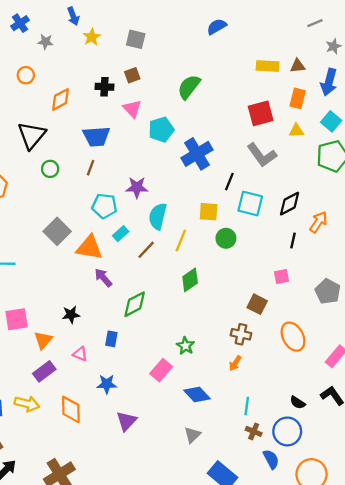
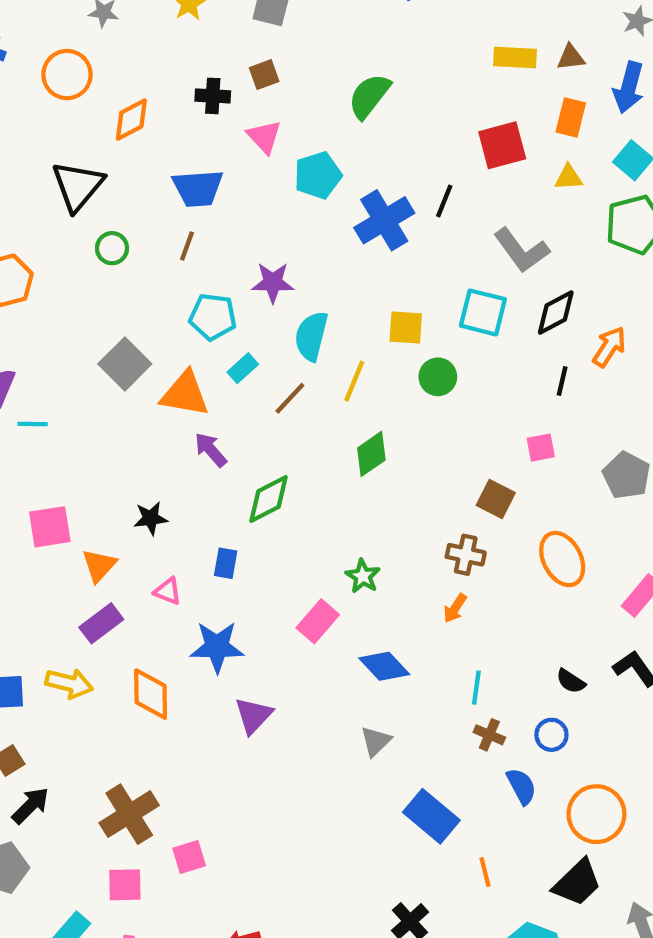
orange circle: (26, 75) -> (67, 75), size x1.5
gray L-shape: (262, 155) -> (521, 250), moved
black line: (229, 182) -> (444, 201), moved
blue star: (107, 384) -> (217, 647), size x1.4
blue circle: (287, 431) -> (551, 735), size x0.6

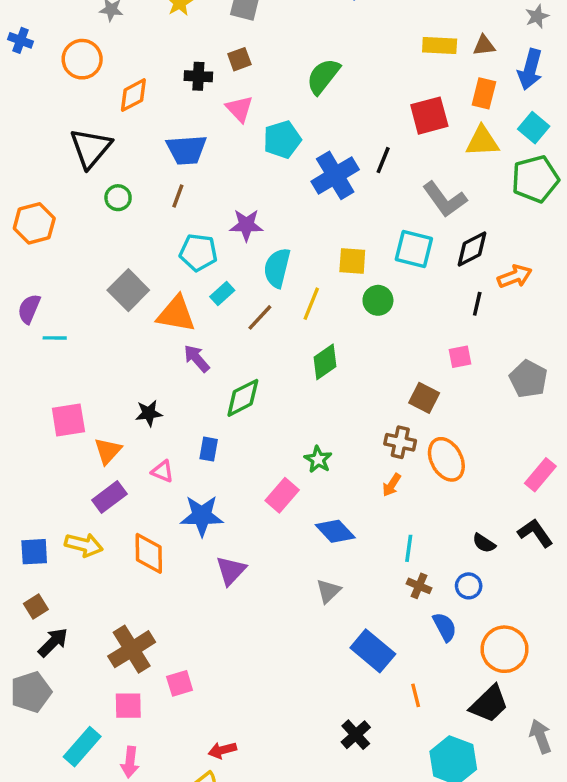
yellow triangle: (569, 177) -> (482, 141), size x1.5
orange arrow: (609, 347) -> (515, 276), turned 36
orange ellipse: (562, 559) -> (446, 459), moved

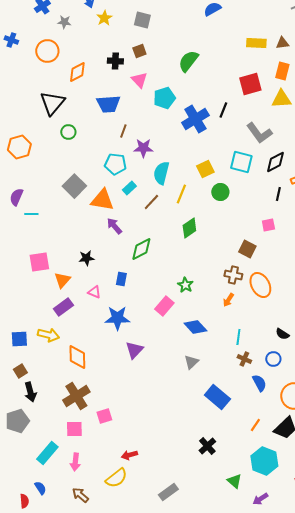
brown line: (178, 196) -> (123, 131), moved
yellow square: (352, 261) -> (205, 169), turned -30
orange diamond: (149, 553) -> (77, 357), moved
black arrow: (53, 642) -> (30, 392), turned 120
orange line: (416, 695) -> (255, 425), moved, turned 48

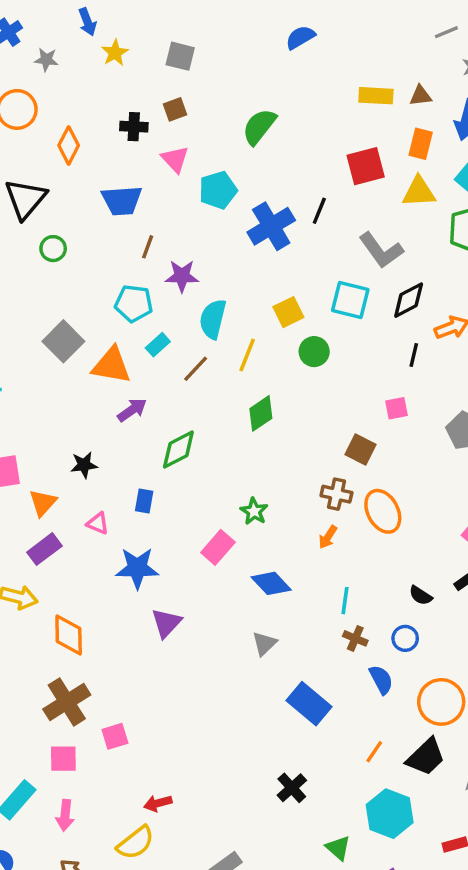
orange diamond: (77, 72) -> (69, 145), turned -35
purple arrow: (114, 226) -> (132, 410), turned 96

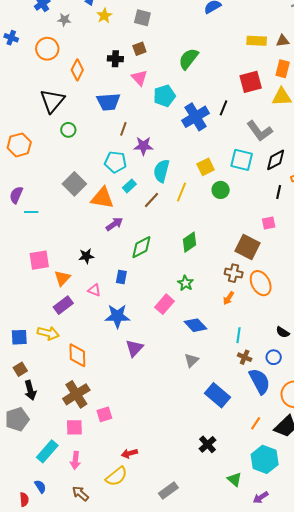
green diamond: (261, 413) -> (189, 242), moved
brown square: (360, 449) -> (248, 247), size x1.4
blue semicircle: (381, 680) -> (260, 381), size x1.5

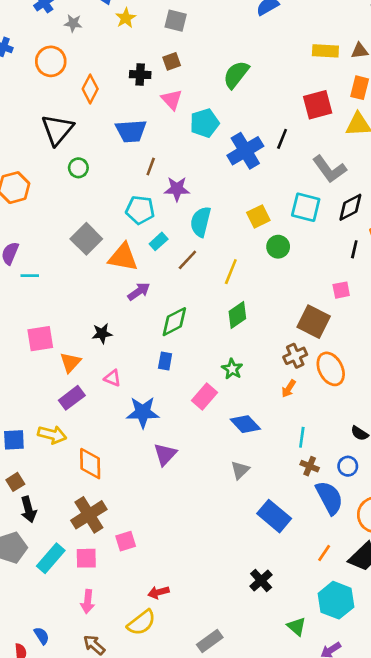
yellow line: (181, 192) -> (231, 272), moved
brown cross: (234, 273) -> (295, 356), turned -36
blue rectangle: (121, 277) -> (165, 361), moved
cyan rectangle: (47, 451) -> (51, 558), moved

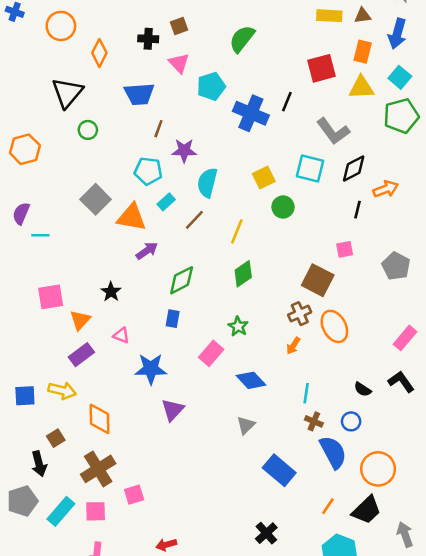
blue cross: (245, 151) -> (251, 113), turned -36
black star: (102, 333) -> (111, 292), turned -30
brown square: (15, 482) -> (56, 438), moved

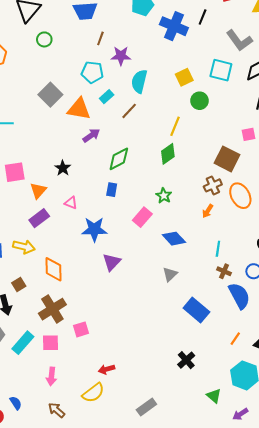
yellow line: (237, 231) -> (175, 126), moved

